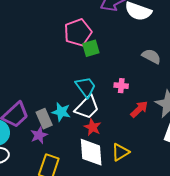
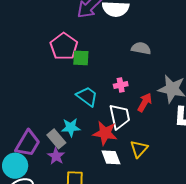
green square: (91, 48) -> (81, 58), turned 36
white trapezoid: (87, 107) -> (120, 117), moved, turned -40
red star: (92, 127) -> (105, 133), size x1.4
white diamond: (91, 152) -> (111, 157), size x0.7

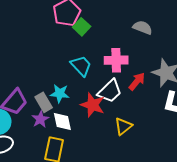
green square: (81, 58) -> (82, 27), turned 30
pink cross: (121, 85) -> (116, 60), size x1.6
white trapezoid: (120, 117) -> (110, 91), turned 48
white diamond: (111, 157) -> (62, 122), moved

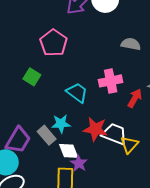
green square: (82, 27) -> (32, 77), moved
white trapezoid: (110, 91) -> (114, 134), moved, turned -104
purple star: (40, 119) -> (79, 163), moved

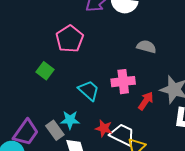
red star: (95, 129) -> (104, 128), size x0.7

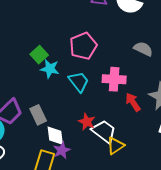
pink pentagon: (70, 39) -> (83, 46), moved
red arrow: (146, 101) -> (133, 102), turned -78
cyan star: (70, 120) -> (50, 69), moved

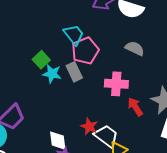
gray semicircle: (143, 49) -> (135, 48), moved
cyan trapezoid: (79, 82) -> (74, 35), moved
gray rectangle: (38, 115) -> (74, 72), moved

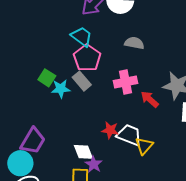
cyan trapezoid: (74, 35) -> (82, 37), moved

